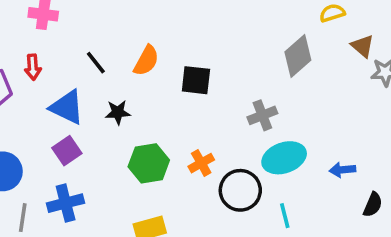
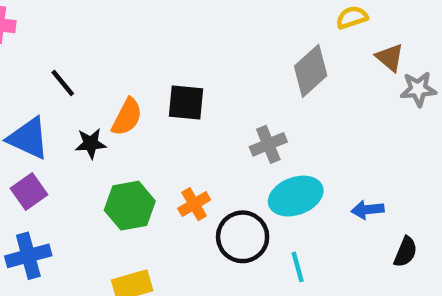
orange semicircle: (146, 61) -> (127, 117), moved

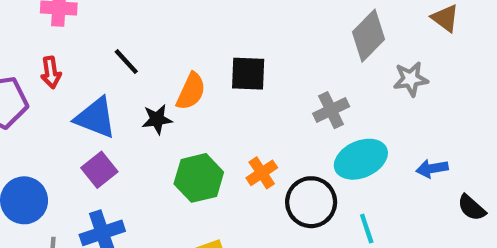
gray star: (418, 89) -> (411, 79), moved
black semicircle: (405, 252) -> (472, 208), turned 112

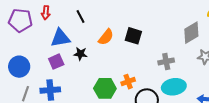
blue triangle: (96, 118) -> (60, 38), turned -45
black star: (157, 119) -> (80, 54), moved
green hexagon: (199, 178) -> (105, 88), moved

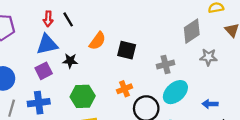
red arrow: (46, 13) -> (48, 19), moved
black square: (133, 36) -> (127, 50), moved
cyan ellipse: (174, 87) -> (175, 92), turned -30
green hexagon: (105, 88) -> (83, 96), moved

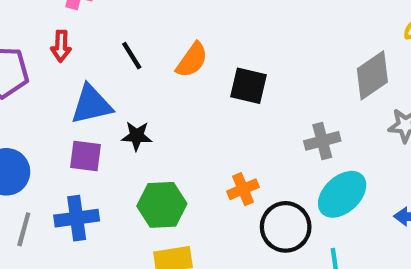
red arrow: (48, 19) -> (61, 46), moved
orange semicircle: (97, 41) -> (192, 60), moved
black square: (127, 50) -> (248, 86), moved
purple square: (44, 71) -> (85, 156), turned 35

